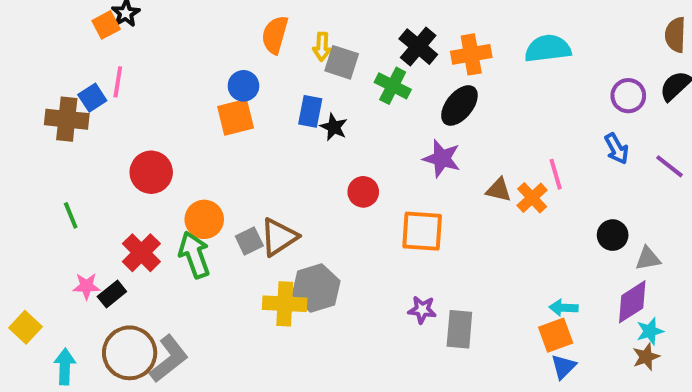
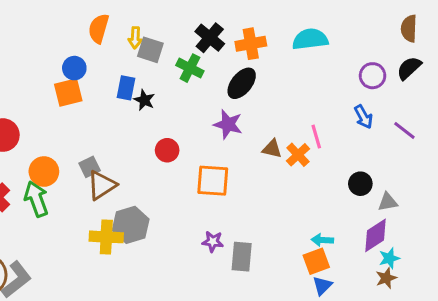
gray square: (249, 241) -> (90, 167), moved

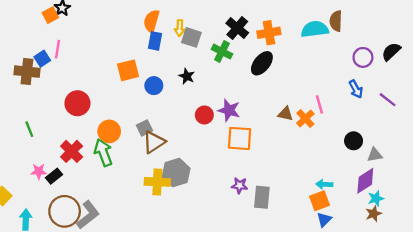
brown semicircle: (409, 29) -> (336, 21), moved
blue circle: (74, 68) -> (154, 86), moved
blue rectangle: (126, 88) -> (155, 41), moved
purple star: (228, 124) -> (229, 110), moved

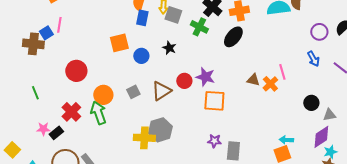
brown triangle: (154, 142) -> (161, 91), moved

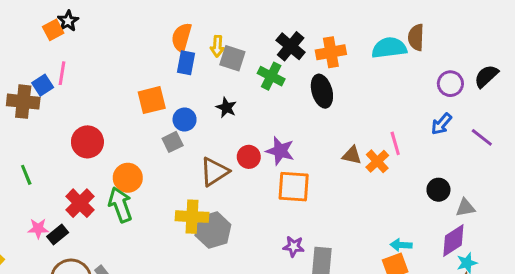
black ellipse: (233, 37) -> (322, 91), turned -55
blue arrow: (313, 59) -> (441, 124), turned 70
gray square: (133, 92) -> (173, 142), moved
yellow cross: (144, 138) -> (192, 217), moved

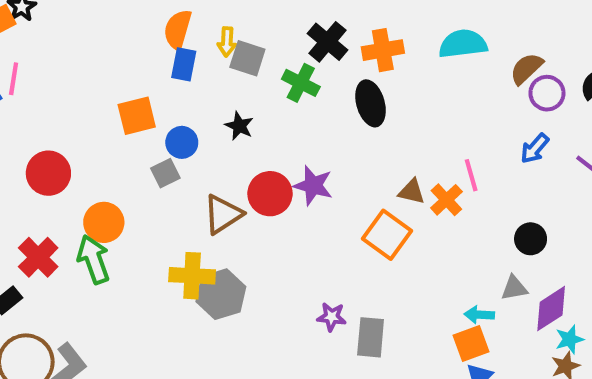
brown semicircle: (416, 37) -> (526, 69), moved, turned 45
red circle: (249, 157) -> (270, 194), size x1.4
orange square: (294, 187) -> (387, 235), moved, turned 32
gray triangle: (465, 208) -> (514, 288), moved

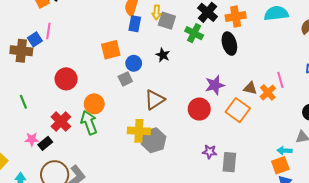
purple star: (313, 185) -> (215, 85), moved, turned -30
red circle: (270, 194) -> (199, 109), moved

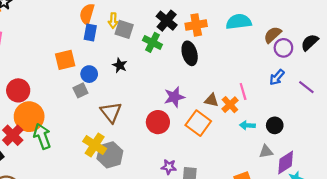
brown triangle: (154, 100) -> (111, 112), turned -35
orange circle: (94, 104) -> (29, 117), moved, size x1.4
yellow cross: (139, 131) -> (95, 145), turned 30
cyan arrow: (285, 151) -> (247, 125), moved

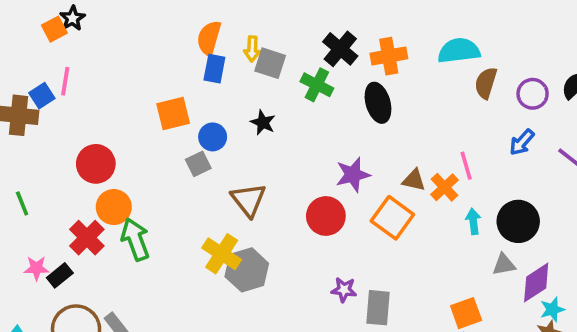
brown semicircle: (273, 35) -> (486, 83), moved, turned -30
orange circle: (29, 117) -> (114, 207), size x0.7
cyan arrow: (247, 125) -> (473, 221), turned 80
black circle: (275, 125) -> (518, 221), size x1.5

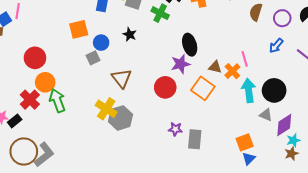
black ellipse: (378, 103) -> (190, 45), moved
cyan arrow: (473, 221) -> (249, 90), size x1.6
gray triangle: (504, 265) -> (266, 115), turned 32

